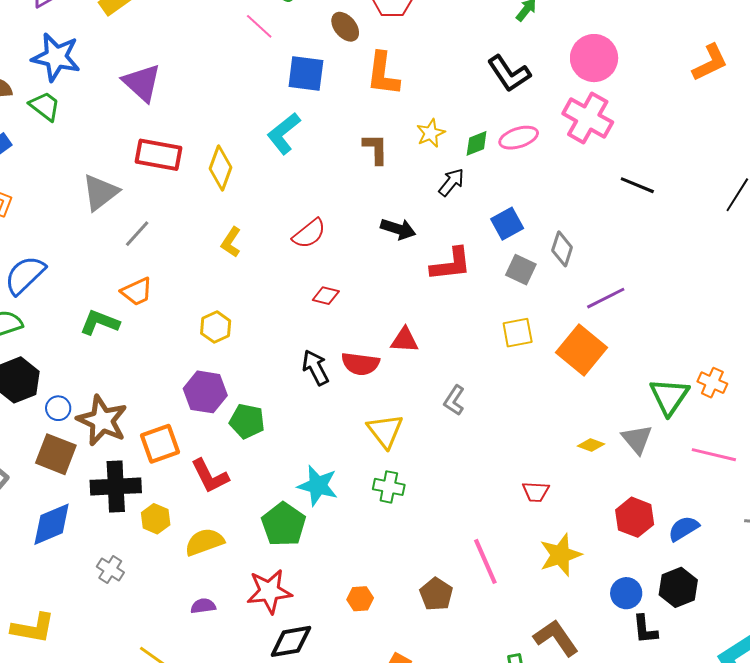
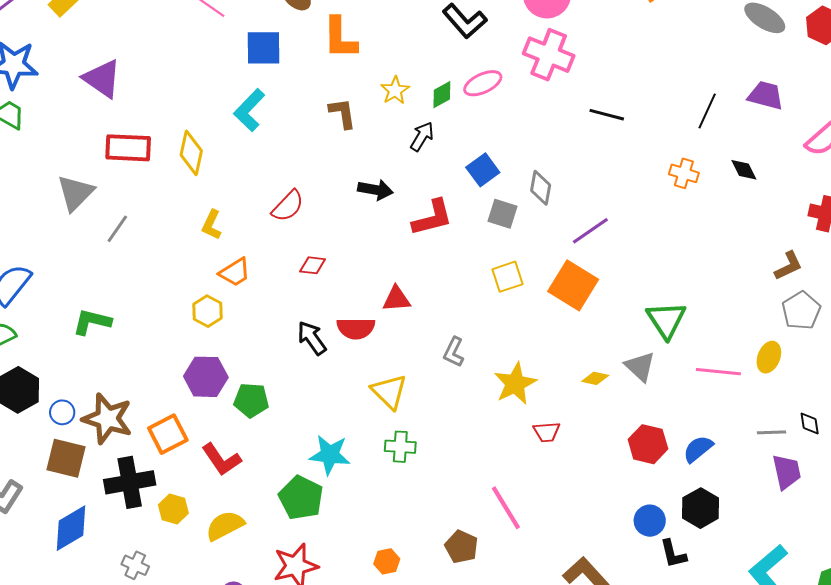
orange trapezoid: (137, 292) -> (235, 272), moved
orange cross: (712, 383) -> (684, 173), moved
yellow star: (560, 555) -> (515, 384), moved

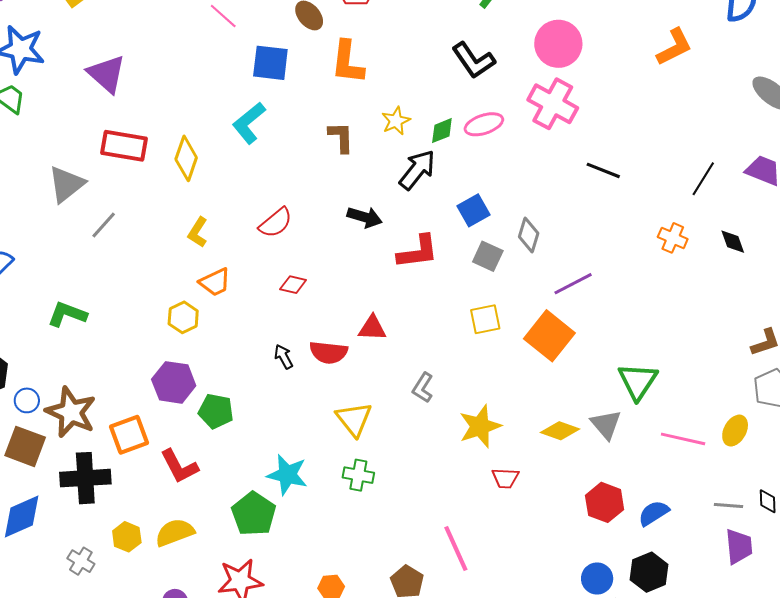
black arrow: (422, 136) -> (417, 170), size x1.4
black arrow: (312, 338) -> (284, 357), size x0.7
yellow diamond: (595, 378) -> (560, 431), size x1.4
yellow hexagon: (173, 509) -> (127, 537), moved

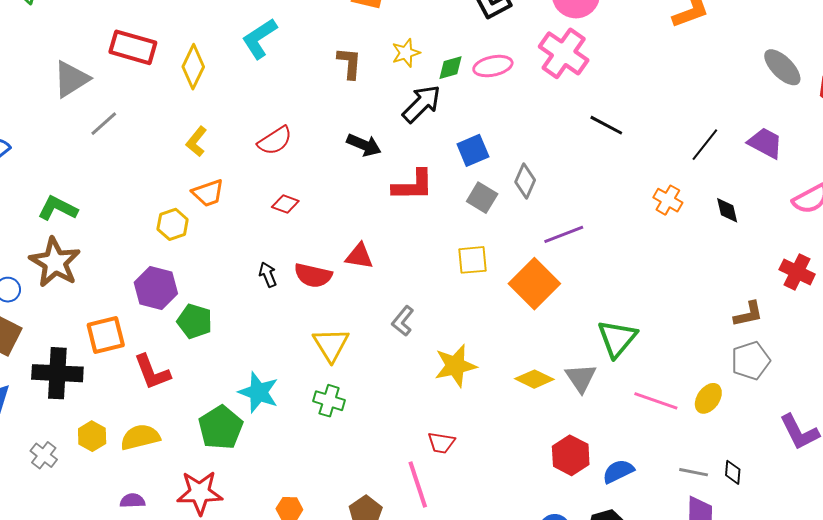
brown star: (71, 412) -> (55, 262), moved
red trapezoid: (505, 478) -> (441, 443), moved

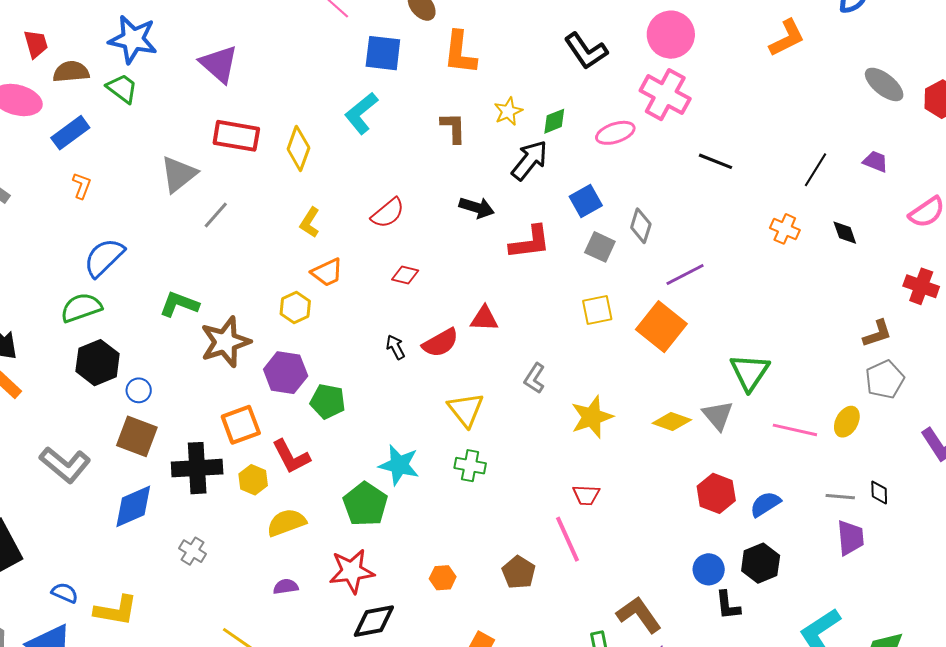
pink ellipse: (493, 66) -> (615, 133), moved
purple trapezoid: (765, 143) -> (875, 161), size x0.7
brown star: (55, 262) -> (225, 342), moved, turned 30
red semicircle: (313, 275) -> (440, 343), turned -36
yellow hexagon: (92, 436) -> (253, 480), moved

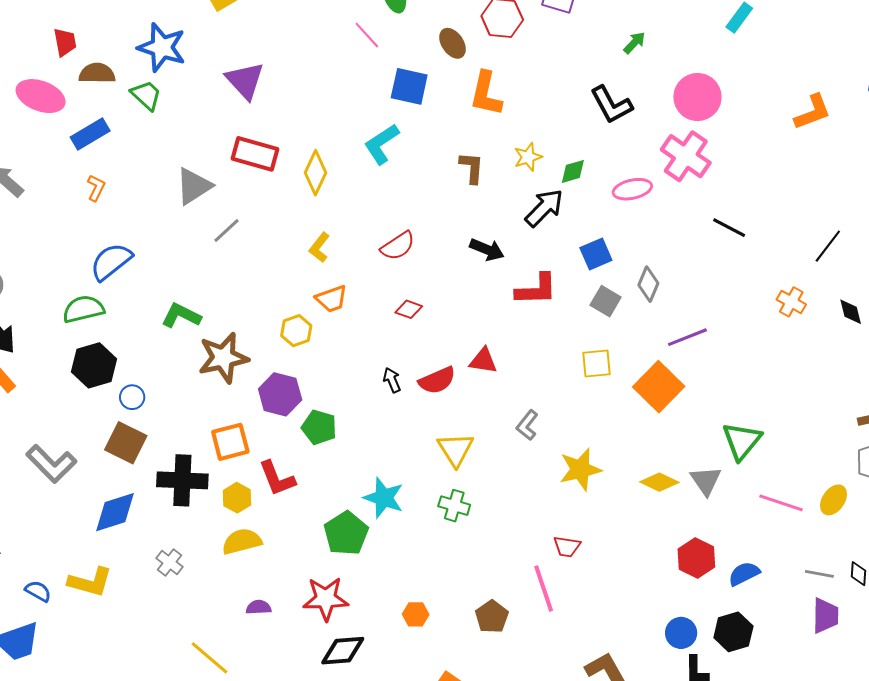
yellow semicircle: (286, 523) -> (242, 541), moved
yellow L-shape: (116, 610) -> (90, 582), moved

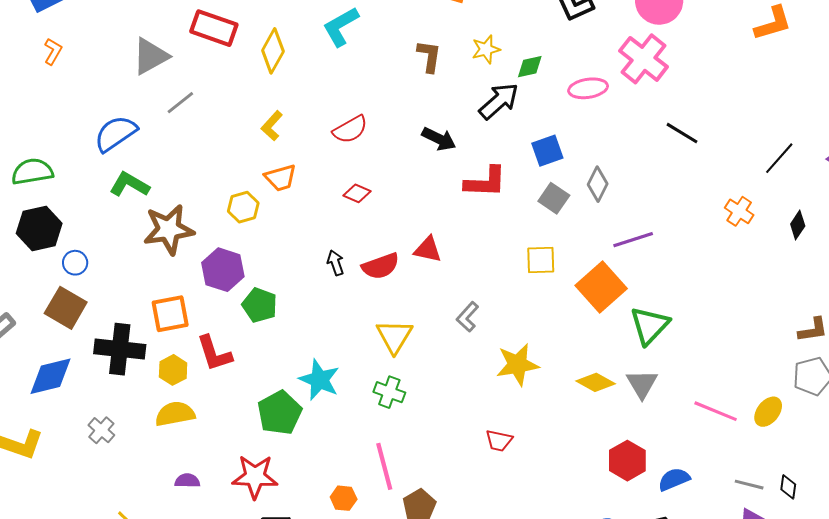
blue semicircle: (111, 262) -> (115, 134), moved
black diamond: (851, 312) -> (798, 225), turned 44
green triangle: (742, 441) -> (650, 325), moved
pink line: (544, 589) -> (384, 466), moved

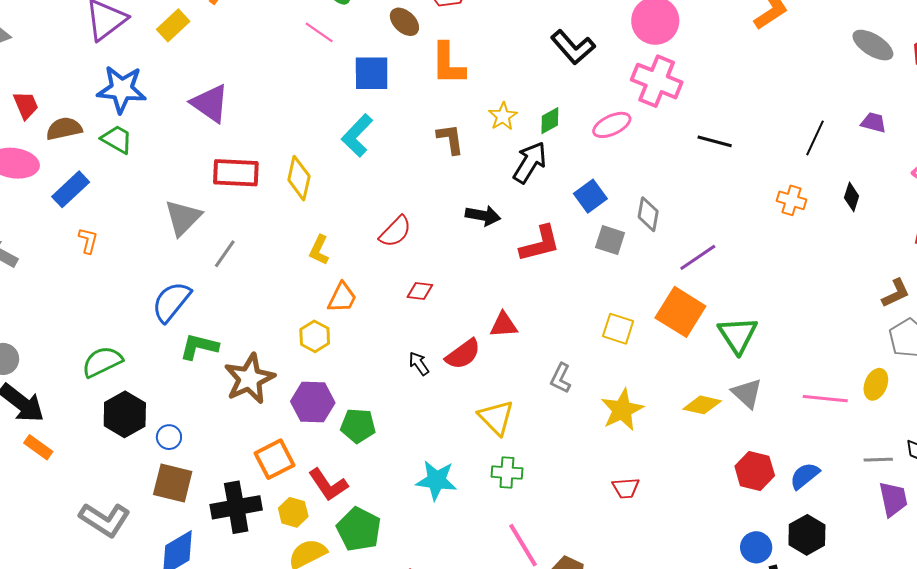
orange trapezoid: (281, 178) -> (342, 298), turned -32
yellow square: (541, 260) -> (618, 329), moved, turned 36
green pentagon: (280, 413) -> (359, 529), moved

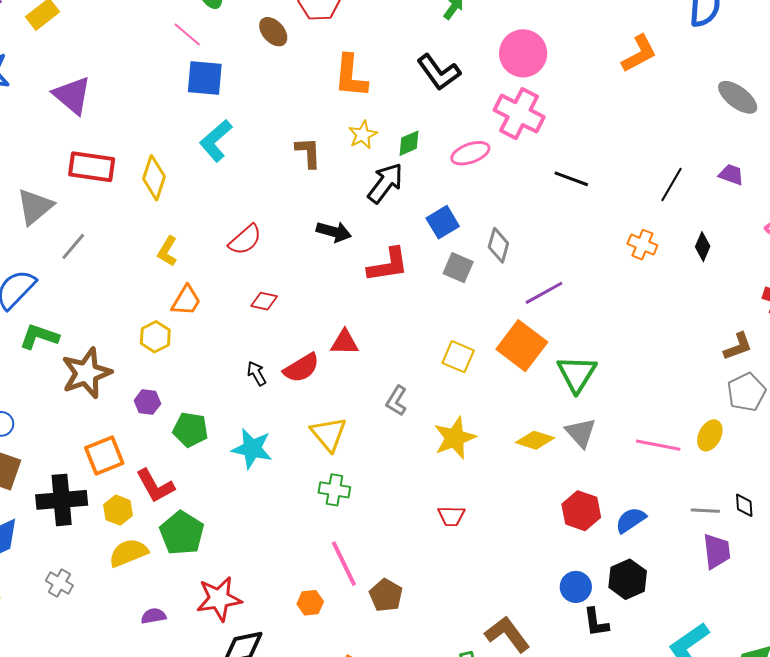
orange L-shape: (448, 64) -> (351, 76), moved
blue square: (372, 73) -> (205, 78), moved
purple hexagon: (313, 402) -> (147, 402), size x0.6
cyan star: (436, 480) -> (252, 449), moved

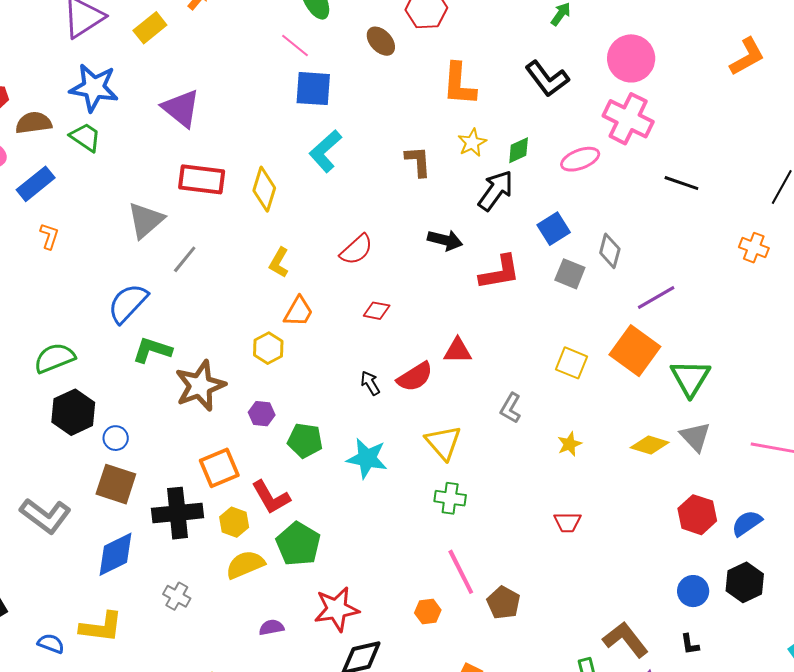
yellow star: (455, 438) -> (570, 444), size x0.6
black L-shape: (596, 622) -> (690, 644), moved, size x0.7

